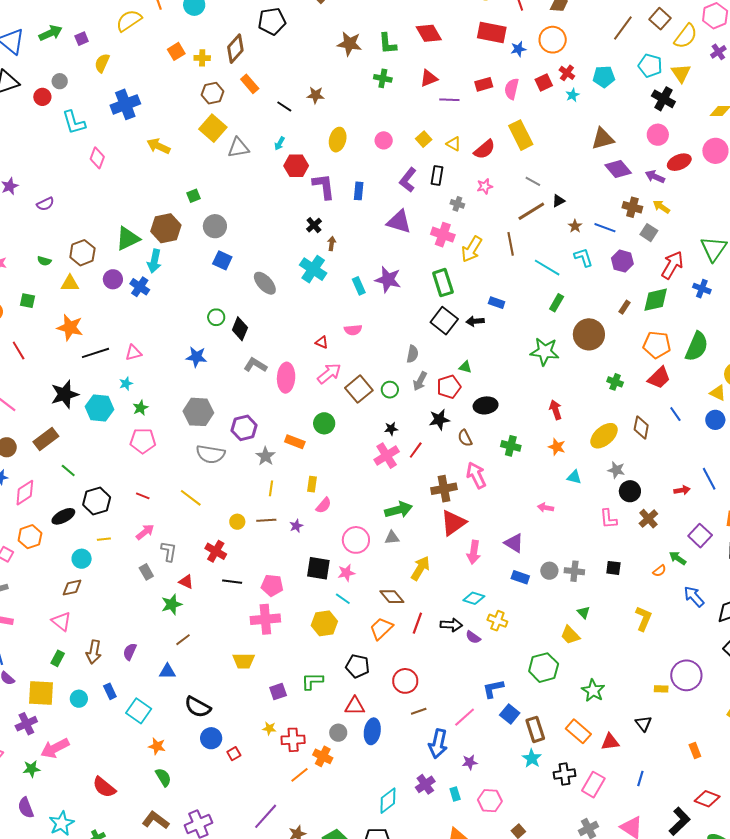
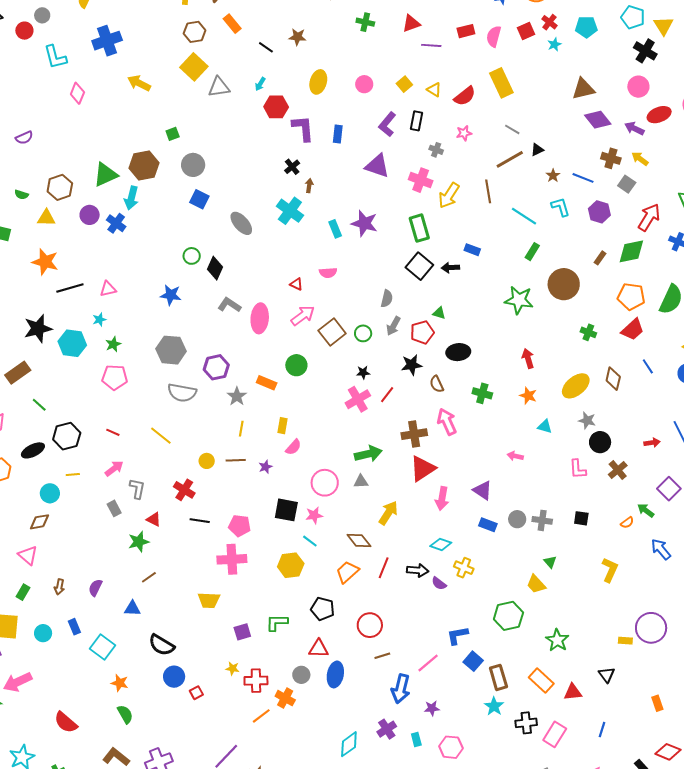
brown arrow: (94, 652) -> (59, 587), size x0.7

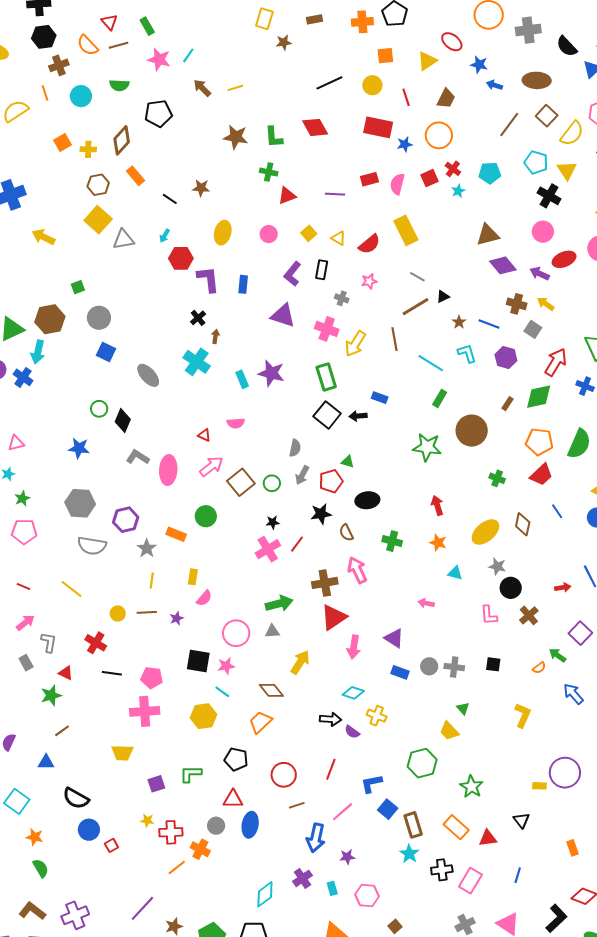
red triangle: (411, 23) -> (287, 196), moved
red line: (384, 568) -> (331, 769), moved

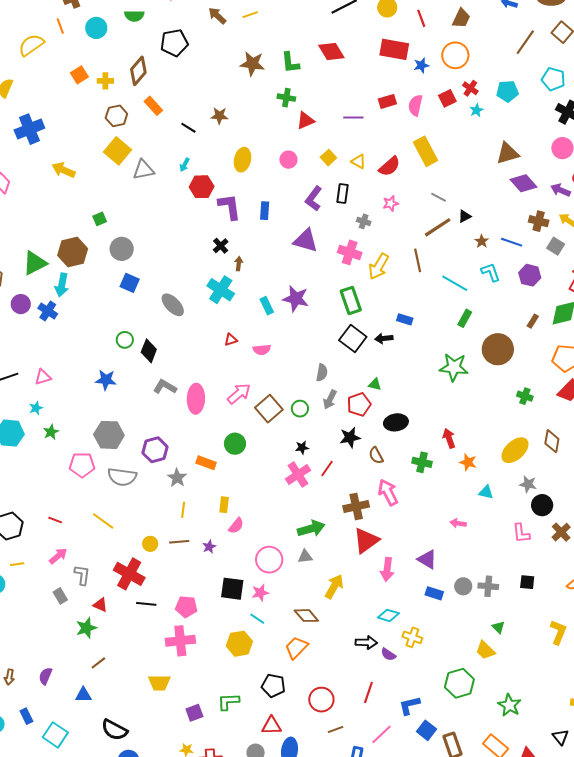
red triangle: (204, 435) -> (231, 340), moved, turned -40
red arrow: (437, 505) -> (449, 438), moved
pink pentagon: (24, 532) -> (82, 465), moved
red cross: (96, 643) -> (129, 574), size x1.4

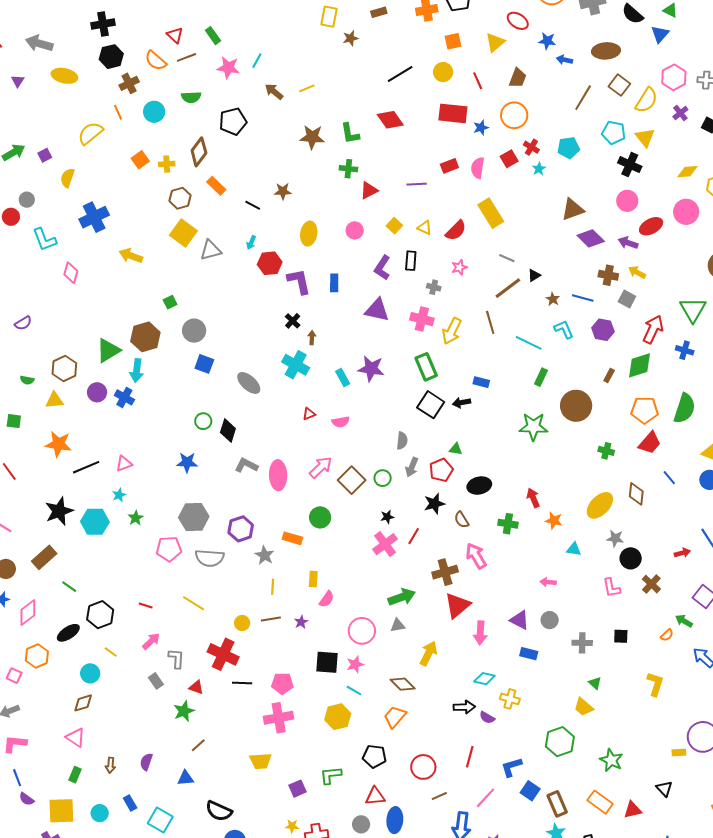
yellow line: (17, 564) -> (111, 652), turned 48
gray circle: (463, 586) -> (550, 620), moved

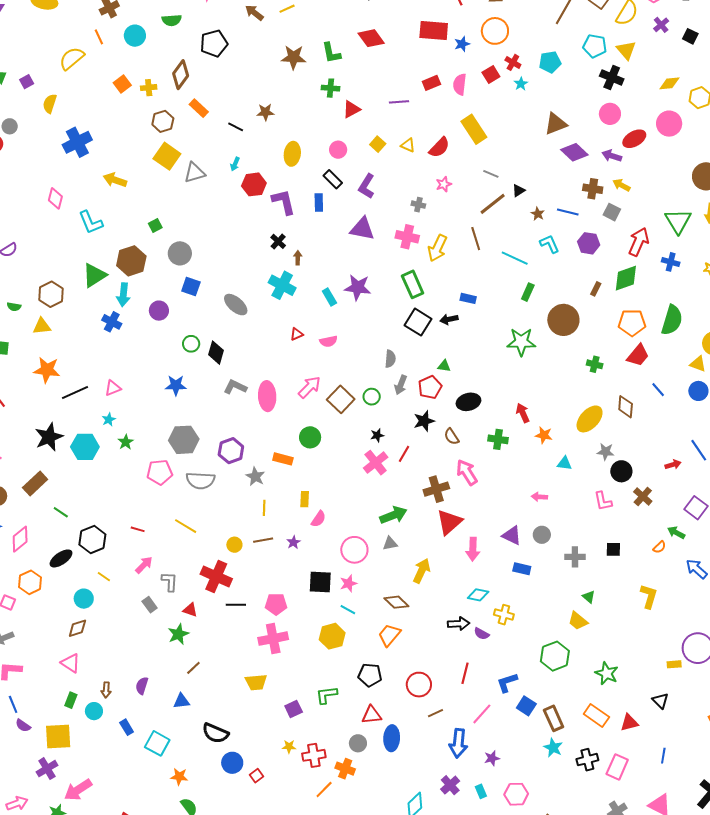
cyan L-shape: (45, 240) -> (91, 222), moved
black rectangle: (411, 261) -> (333, 179), moved, turned -48
purple circle: (97, 392) -> (159, 311), moved
cyan circle: (100, 813) -> (94, 711), moved

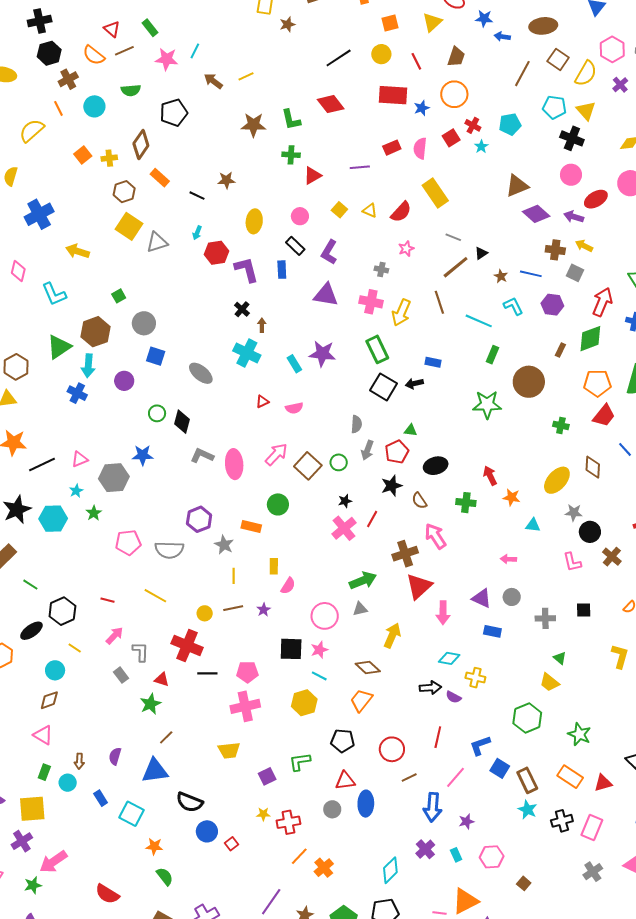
gray hexagon: (184, 440) -> (114, 478), moved
blue triangle: (181, 701) -> (155, 771), size x1.6
orange cross: (345, 769) -> (324, 868), moved, turned 30

